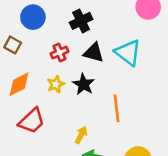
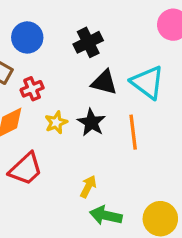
red cross: (60, 53) -> (32, 89), moved
orange line: (116, 108) -> (133, 132), moved

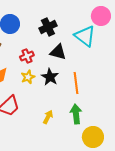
cyan triangle: (148, 82) -> (85, 36), moved
red cross: (32, 89) -> (27, 56), moved
green arrow: (106, 215) -> (76, 114), moved, turned 72

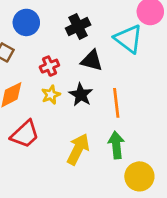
yellow arrow: (48, 117) -> (78, 149), size x1.6

